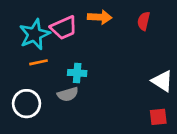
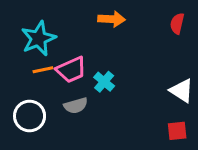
red semicircle: (144, 21) -> (177, 24), moved
pink trapezoid: (64, 28) -> (71, 70), moved
cyan cross: (77, 73) -> (104, 82), moved, turned 36

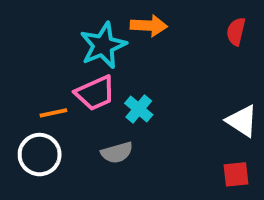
cyan star: (38, 38) -> (103, 45), moved
orange line: (43, 70) -> (53, 113), moved
gray semicircle: (76, 106) -> (117, 153), moved

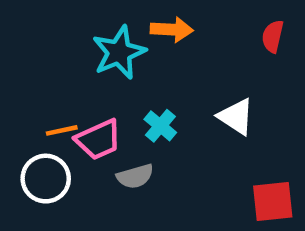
pink trapezoid: (95, 93) -> (98, 140), moved
white triangle: (242, 121) -> (236, 117), moved
red square: (236, 174) -> (273, 201), size x1.4

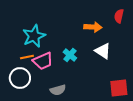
orange arrow: (172, 30) -> (93, 27), moved
cyan star: (119, 52) -> (34, 36), moved
gray semicircle: (135, 176) -> (58, 90), moved

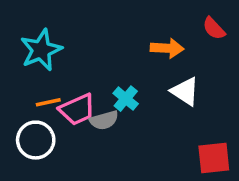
red semicircle: (119, 16) -> (214, 28), turned -56
cyan star: (34, 36) -> (41, 50), moved
gray semicircle: (58, 90) -> (104, 120), moved

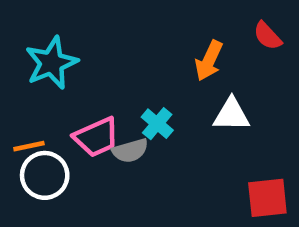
orange arrow: (167, 48) -> (209, 61), turned 112
white triangle: (185, 91) -> (231, 115), turned -32
orange line: (48, 102) -> (29, 146), moved

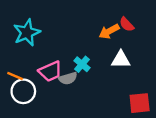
red semicircle: (267, 36) -> (127, 24), moved
orange arrow: (209, 61) -> (109, 31), turned 36
orange line: (29, 146) -> (15, 76), turned 35

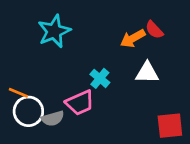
cyan star: (27, 33) -> (54, 31), moved
pink trapezoid: (50, 71) -> (80, 103), moved
gray semicircle: (68, 78) -> (53, 118), moved

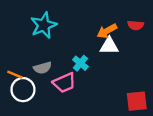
red semicircle: (154, 30) -> (136, 25), moved, turned -42
white triangle: (147, 73) -> (109, 46), moved
gray semicircle: (53, 118) -> (43, 68), moved

